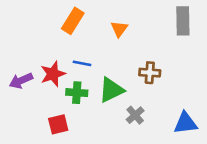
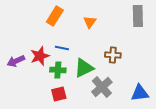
gray cross: (135, 115) -> (102, 87), size x1.5
red square: (58, 124) -> (59, 94), moved

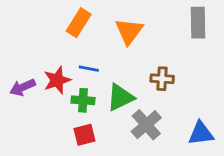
orange triangle: (90, 22) -> (129, 31), size x1.5

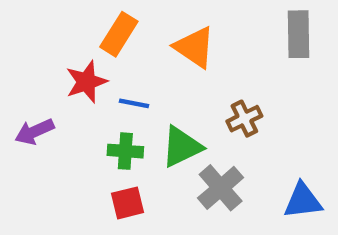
orange triangle: (129, 31) -> (195, 47), turned -32
brown cross: (162, 79) -> (244, 119), turned -30
red star: (57, 80) -> (86, 82), moved

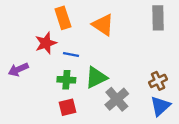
orange rectangle: (119, 34) -> (63, 18), turned -50
brown cross: (244, 119) -> (158, 81), moved
blue triangle: (303, 201) -> (160, 106), turned -35

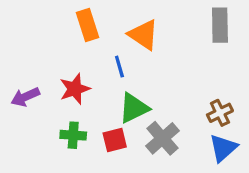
red star: (46, 43) -> (75, 89), moved
blue line: (71, 55) -> (119, 67), moved, turned 63
green cross: (66, 80) -> (73, 135), moved
red square: (68, 107) -> (115, 140), moved

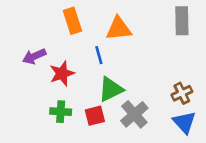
orange triangle: (143, 35) -> (119, 29), turned -40
purple arrow: (25, 97) -> (34, 56), moved
blue triangle: (223, 148) -> (184, 122), turned -30

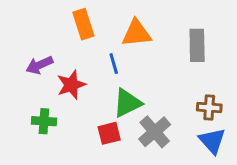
gray rectangle: (182, 21) -> (197, 45), moved
brown cross: (182, 93) -> (209, 108), turned 30
green cross: (61, 112) -> (44, 121), moved

